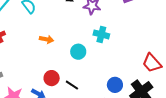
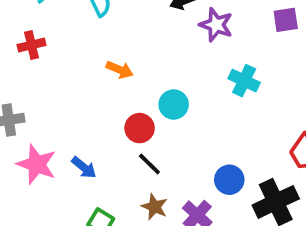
cyan cross: (101, 34) -> (244, 81), moved
red circle: (52, 78) -> (140, 128), moved

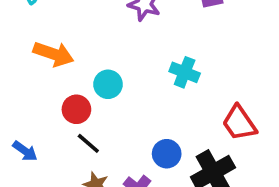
orange arrow: (120, 70) -> (53, 54), size x1.5
cyan cross: (244, 81) -> (185, 72), moved

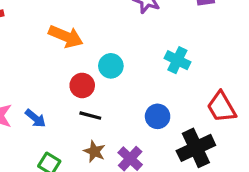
black line: (88, 143) -> (90, 116), turned -30
blue circle: (167, 154) -> (158, 116), moved

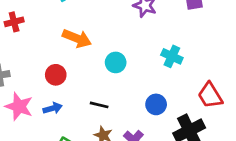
red circle: (82, 85) -> (56, 75), moved
blue arrow: (35, 118) -> (53, 108), turned -54

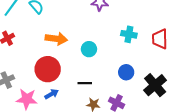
red circle: (56, 75) -> (48, 69), size x1.6
red trapezoid: (210, 95) -> (160, 39), moved, turned 45

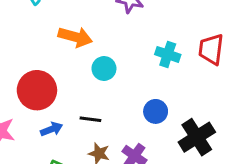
orange arrow: (56, 39) -> (75, 37), moved
red trapezoid: (160, 39) -> (211, 49), moved
blue arrow: (52, 94) -> (52, 129), moved

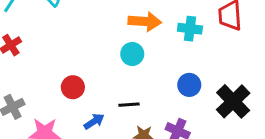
orange arrow: (75, 37) -> (145, 21), moved
red circle: (37, 90) -> (73, 87), size x0.6

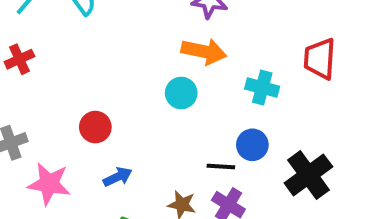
cyan cross: (190, 29) -> (262, 88), moved
black line: (129, 105) -> (221, 166), moved

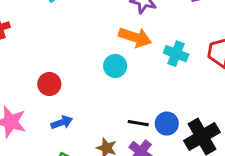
cyan cross: (262, 88) -> (176, 54), moved
blue circle: (252, 145) -> (167, 124), moved

